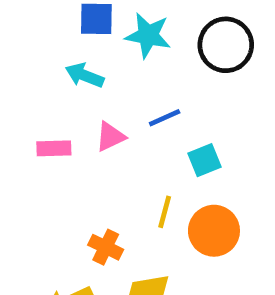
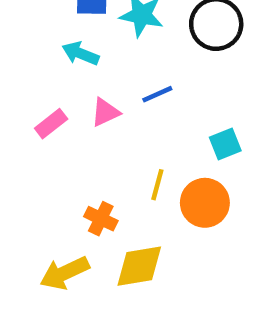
pink rectangle: (54, 148) -> (51, 124), turned -36
cyan square: (205, 160) -> (225, 144), moved

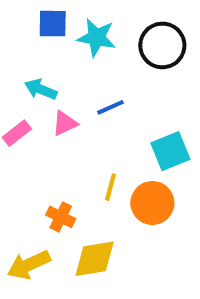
cyan arrow: (80, 53) -> (41, 89), moved
cyan square: (225, 144) -> (170, 151), size x1.4

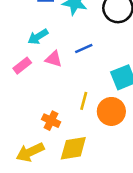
cyan arrow: (41, 89) -> (38, 37), turned -54
pink triangle: (65, 123) -> (54, 59), turned 42

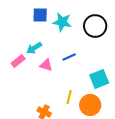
pink rectangle: (22, 66) -> (18, 61), moved

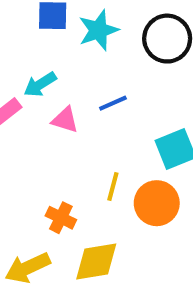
cyan star: (62, 22) -> (98, 30), turned -30

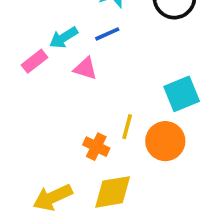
blue line: (113, 103) -> (107, 34), moved
orange cross: (61, 218) -> (96, 147), moved

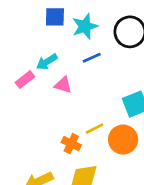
blue line: (107, 34) -> (92, 58), moved
yellow line: (127, 127) -> (94, 129), turned 48

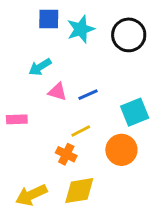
blue line: (92, 58) -> (88, 95), moved
pink rectangle: (25, 80) -> (17, 119), moved, turned 36
yellow line: (94, 129) -> (81, 131), moved

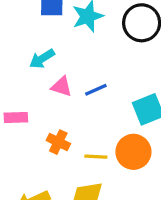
yellow line: (81, 131) -> (96, 157), moved, turned 30
orange cross: (66, 154) -> (58, 142), moved

